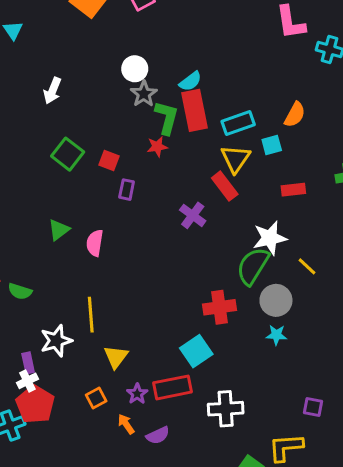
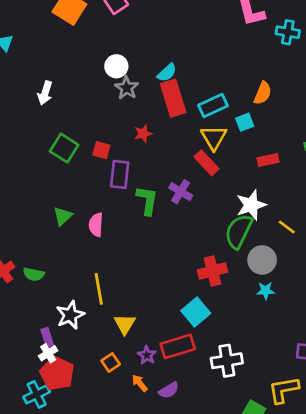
green L-shape: (167, 118) -> (147, 200), moved
purple rectangle: (127, 190) -> (120, 174), size x1.5

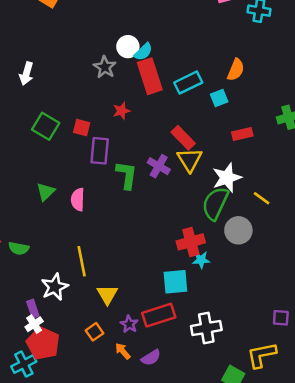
white circle: (116, 66) -> (128, 47), moved
yellow triangle: (214, 138) -> (190, 160), moved
cyan star: (266, 291) -> (201, 260), moved
cyan square: (196, 312) -> (175, 282), turned 36

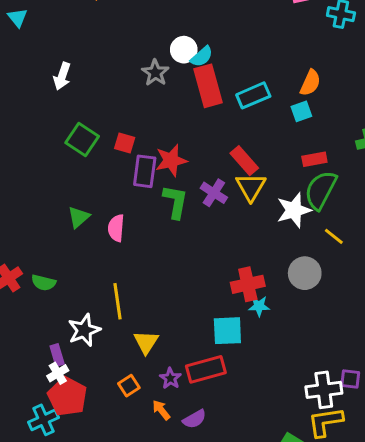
cyan square: (219, 98) -> (301, 111), moved
red star: (121, 111) -> (171, 160), moved, size x1.5
green semicircle: (215, 203) -> (321, 190), moved
white cross: (206, 328) -> (324, 390), moved

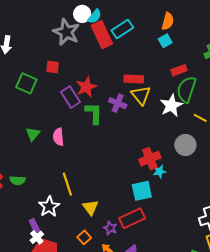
gray star: (155, 73) -> (66, 32), size x1.5
cyan rectangle: (253, 95) -> (122, 29), moved
red square: (125, 143) -> (53, 67), moved
red rectangle: (244, 161) -> (134, 79), turned -36
purple rectangle: (145, 171) -> (70, 97), turned -30

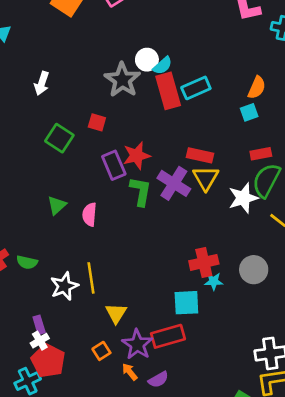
purple cross: (118, 103) -> (174, 183), size x1.4
gray circle: (185, 145) -> (254, 270), moved
white star: (49, 207) -> (64, 286), moved
purple star: (110, 228) -> (137, 344), size x1.6

